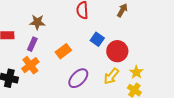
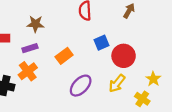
blue square: (97, 39) -> (102, 43), turned 32
purple rectangle: (32, 44) -> (30, 48), turned 48
yellow star: (136, 72) -> (153, 79), moved

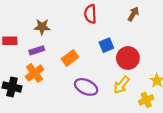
purple ellipse: (81, 86) -> (86, 87), turned 70
yellow cross: (142, 99) -> (146, 100), turned 32

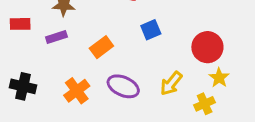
red circle: (128, 58) -> (207, 47), moved
orange cross: (35, 73) -> (77, 91), moved

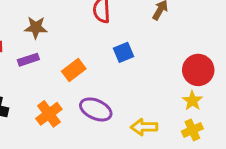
red circle: (207, 47) -> (198, 70), moved
yellow arrow: (171, 83) -> (144, 127), moved, turned 50
yellow cross: (205, 104) -> (192, 130), moved

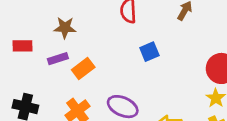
orange rectangle: (74, 70) -> (83, 68), moved

